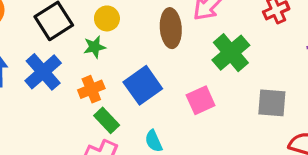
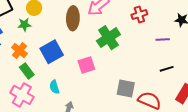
orange cross: (91, 89) -> (19, 51), turned -35
gray square: (272, 103) -> (126, 88), moved

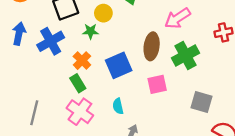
brown ellipse: (73, 18) -> (152, 46), moved
green rectangle: (27, 71) -> (78, 83), moved
gray square: (126, 88) -> (201, 102), moved

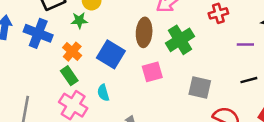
blue cross: (51, 41) -> (38, 33), turned -36
blue square: (119, 65) -> (111, 54), turned -32
cyan semicircle: (118, 106) -> (103, 93), moved

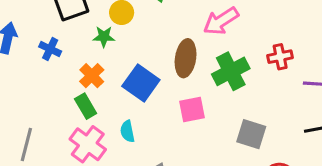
red cross: (218, 13) -> (280, 57), moved
blue cross: (38, 33) -> (50, 49), size x0.6

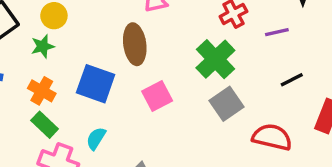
green cross: (231, 71) -> (215, 59), moved
cyan semicircle: (127, 131) -> (96, 138), turned 60
gray square: (251, 134) -> (227, 104), turned -36

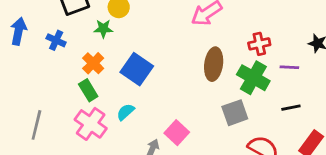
brown ellipse: (135, 44) -> (214, 64), moved
green cross: (215, 59) -> (253, 78), moved, turned -32
pink square: (157, 96) -> (177, 133), moved, turned -35

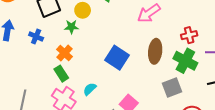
blue square: (137, 69) -> (117, 58), moved

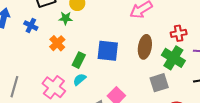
blue square: (117, 58) -> (108, 51), turned -30
green rectangle: (61, 74) -> (79, 60), moved, turned 56

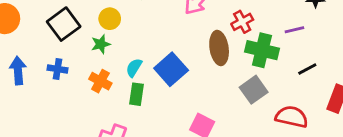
red cross: (179, 33) -> (242, 22), moved
blue square: (108, 51) -> (171, 69), turned -30
cyan semicircle: (80, 79) -> (134, 68), moved

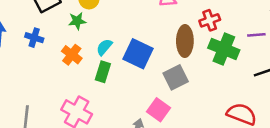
blue square: (171, 69) -> (138, 54), turned -32
gray square: (254, 90) -> (176, 77), moved

